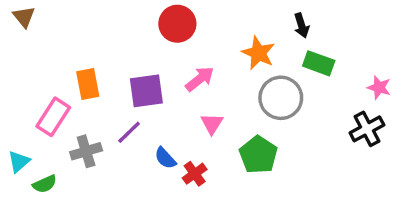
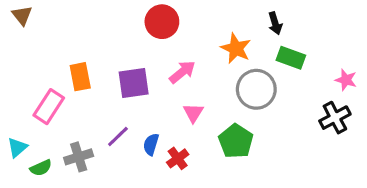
purple line: (129, 132) -> (118, 136), moved
gray cross: (86, 151) -> (79, 157), moved
blue semicircle: (165, 158) -> (151, 144), turned 60

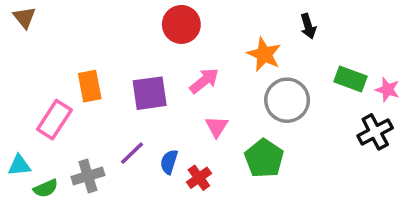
green rectangle: (291, 58) -> (351, 79), moved
cyan triangle: (17, 147) -> (19, 165), turned 35

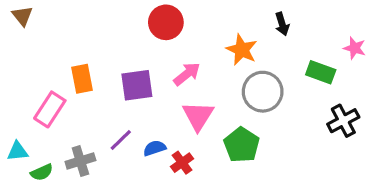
pink star: (388, 90) -> (355, 48), moved
pink triangle: (217, 127) -> (198, 116), size x1.5
blue semicircle: (169, 162) -> (155, 148), turned 55

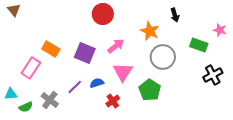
orange rectangle: (82, 79) -> (51, 49), turned -48
purple square: (137, 85) -> (85, 53), turned 30
blue semicircle: (155, 148) -> (97, 83), moved
gray cross: (80, 161) -> (50, 100), turned -36

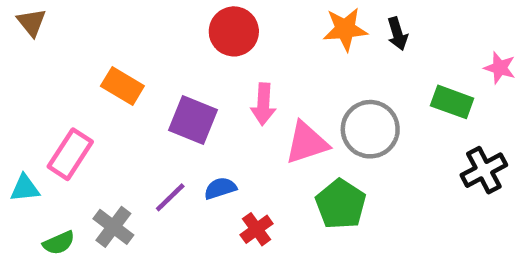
orange star: (150, 31) -> (345, 29), moved, turned -30
pink arrow: (116, 46) -> (263, 104), turned 132
orange rectangle: (51, 49) -> (122, 86), moved
pink triangle: (123, 72) -> (307, 143), moved, turned 40
cyan triangle: (11, 94) -> (25, 188), moved

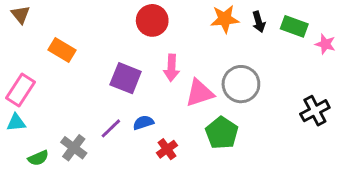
orange rectangle: (122, 86) -> (62, 50), moved
green rectangle: (452, 102) -> (294, 26), moved
pink rectangle: (70, 154) -> (21, 90), moved

